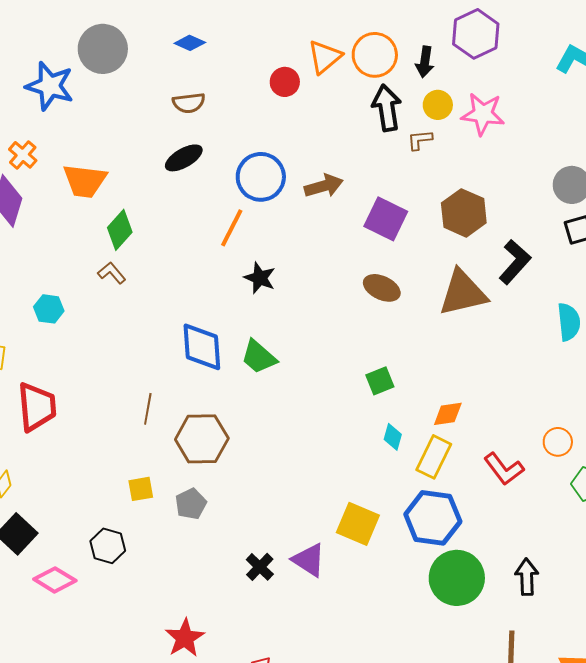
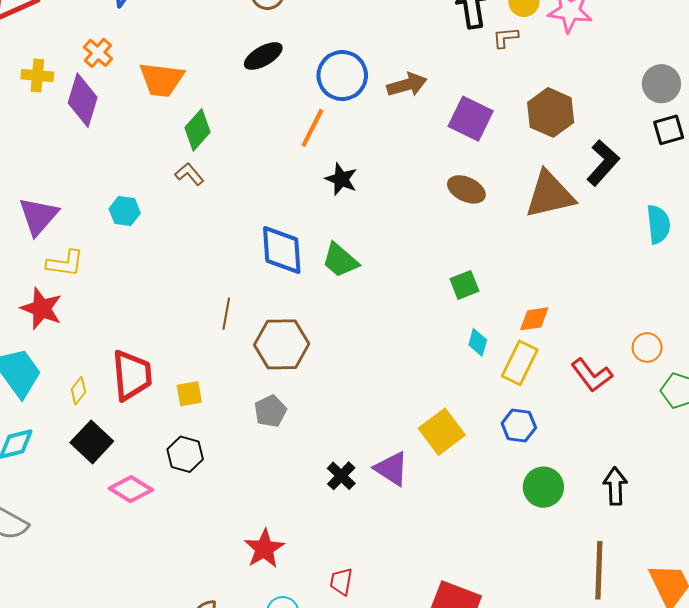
red trapezoid: (37, 407) -> (132, 375), moved
yellow square: (141, 489) -> (189, 394), moved
blue hexagon: (433, 518) -> (519, 426), size x0.6
yellow square: (358, 524) -> (442, 432), turned 30
green circle: (457, 578) -> (543, 487), size x0.7

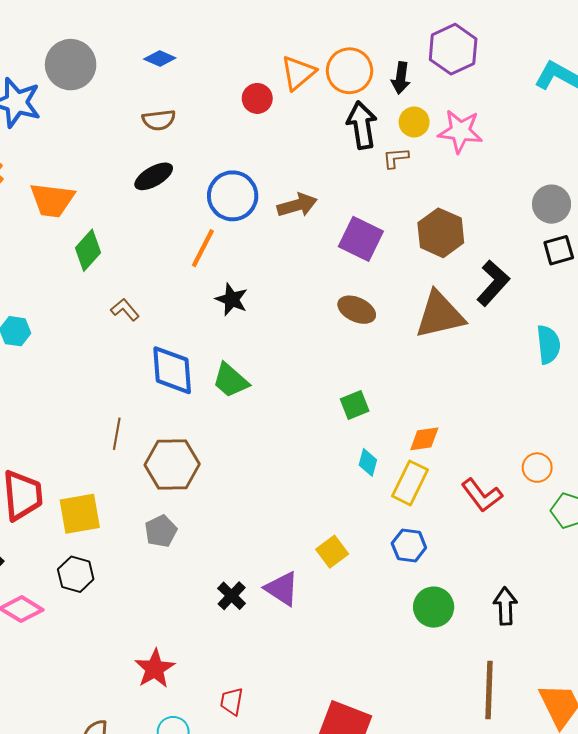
brown L-shape: (189, 174) -> (125, 310), moved
yellow square: (189, 394) -> (80, 514), size x1.6
yellow square: (442, 432) -> (332, 552), size x0.7

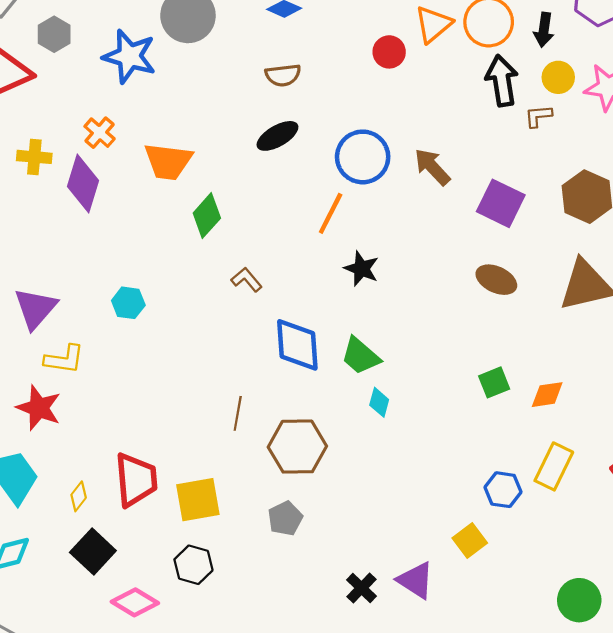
brown arrow: (297, 205) -> (432, 167), turned -117
orange diamond: (424, 439) -> (547, 395), moved
cyan diamond: (368, 462) -> (379, 402), moved
blue hexagon: (409, 546) -> (503, 490), moved

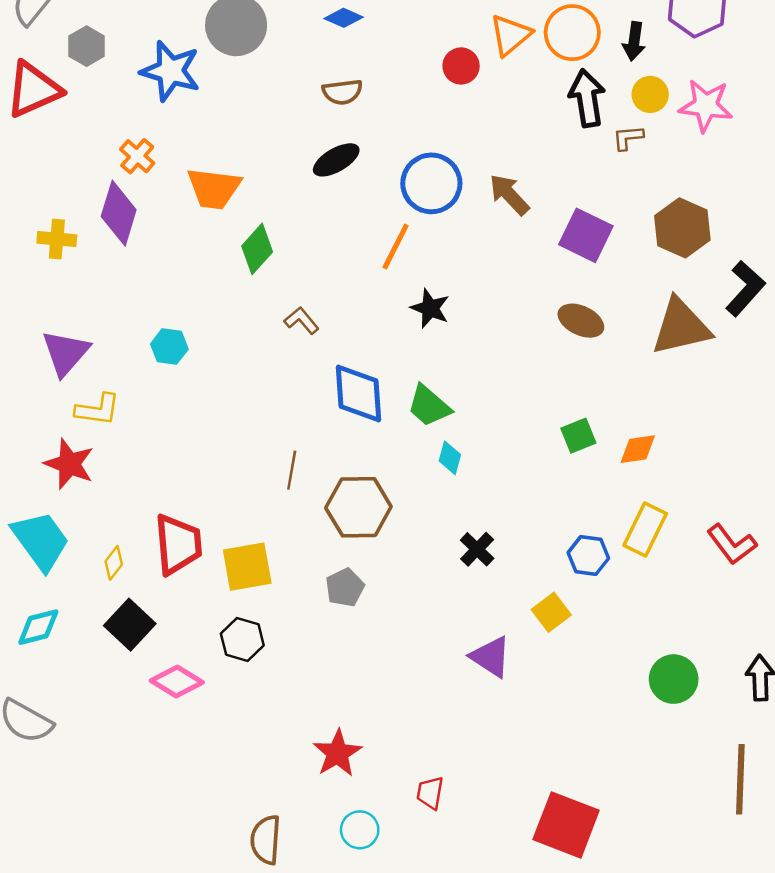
yellow cross: (34, 157) -> (57, 239), moved
black cross: (361, 588) -> (477, 549), moved

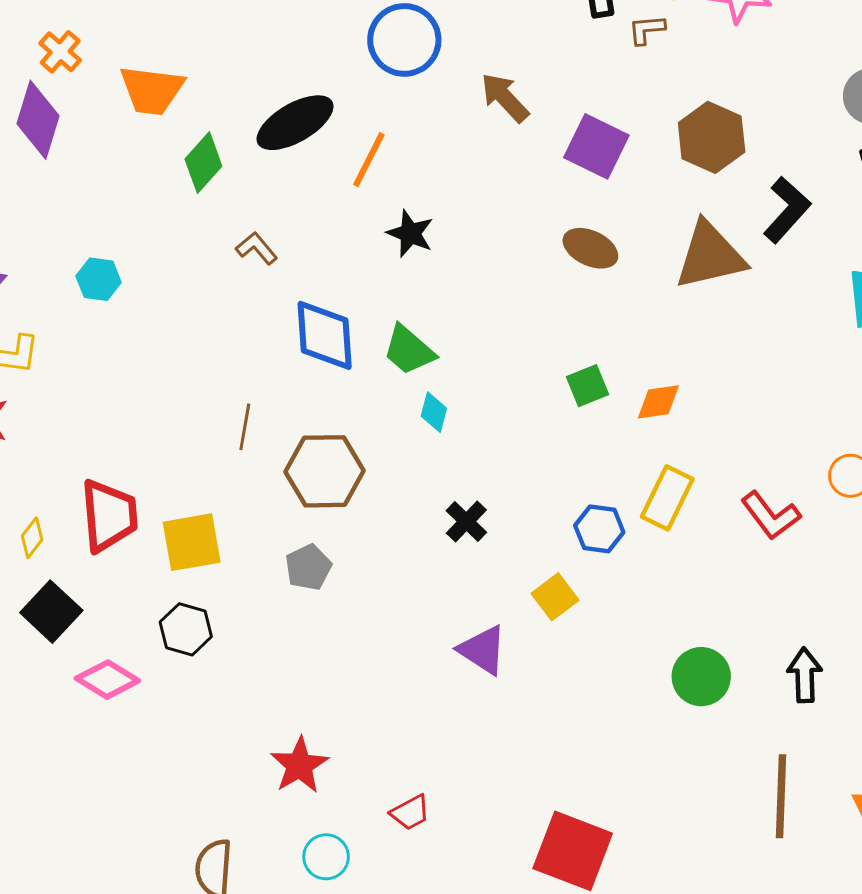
black ellipse: (336, 160) -> (295, 123), moved, size x1.4
blue circle: (431, 183) -> (404, 40), moved
red trapezoid: (430, 793) -> (410, 812), turned -128

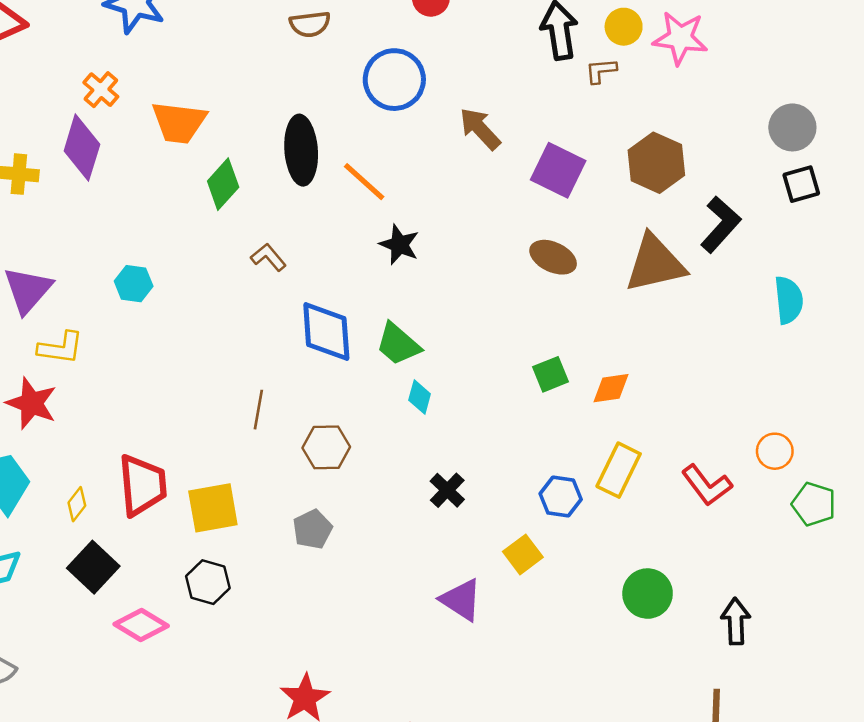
black ellipse: (295, 123) -> (301, 150), turned -64
orange line: (369, 160) -> (364, 182), turned -75
brown hexagon: (325, 471) -> (326, 447), size x0.7
green circle: (701, 677) -> (648, 594), moved

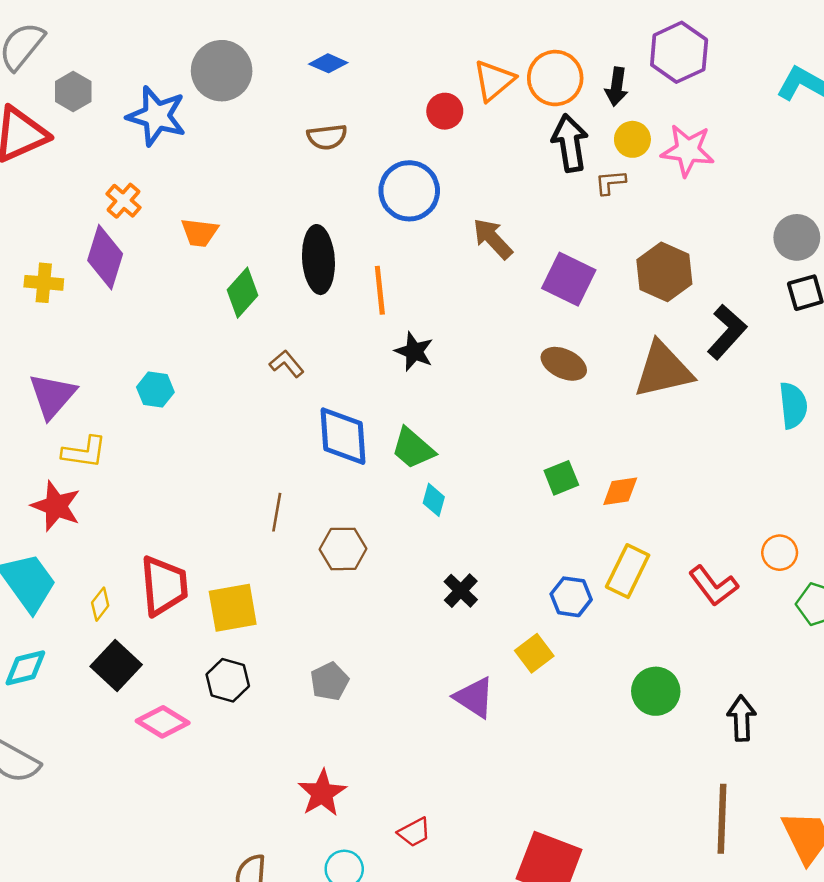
orange trapezoid: (179, 122) -> (200, 233), size x0.7
orange line: (364, 182) -> (380, 290), turned 42
gray pentagon: (312, 529) -> (330, 681), moved

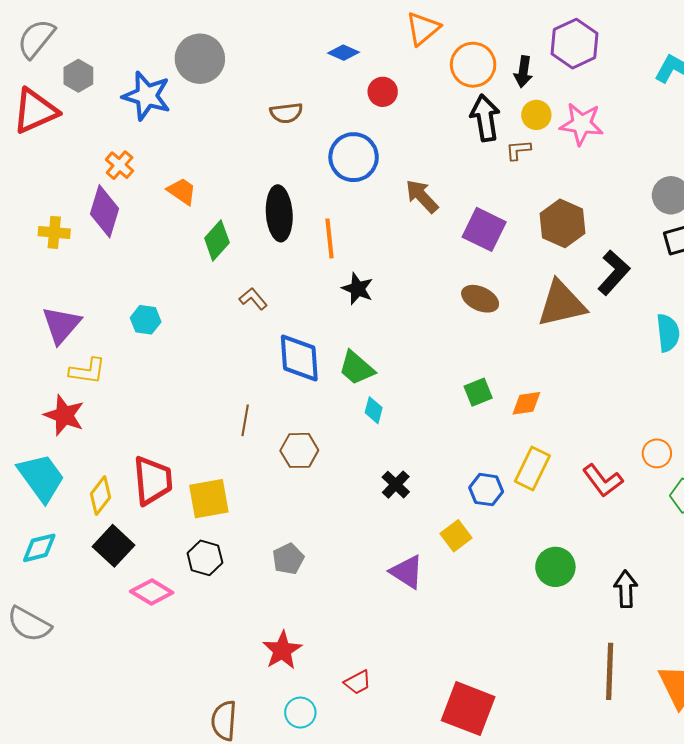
blue diamond: (328, 63) -> (344, 53), moved
orange triangle: (494, 80) -> (423, 29), moved
orange trapezoid: (200, 233) -> (182, 191), turned -152
yellow diamond: (100, 604) -> (100, 496), size x1.4

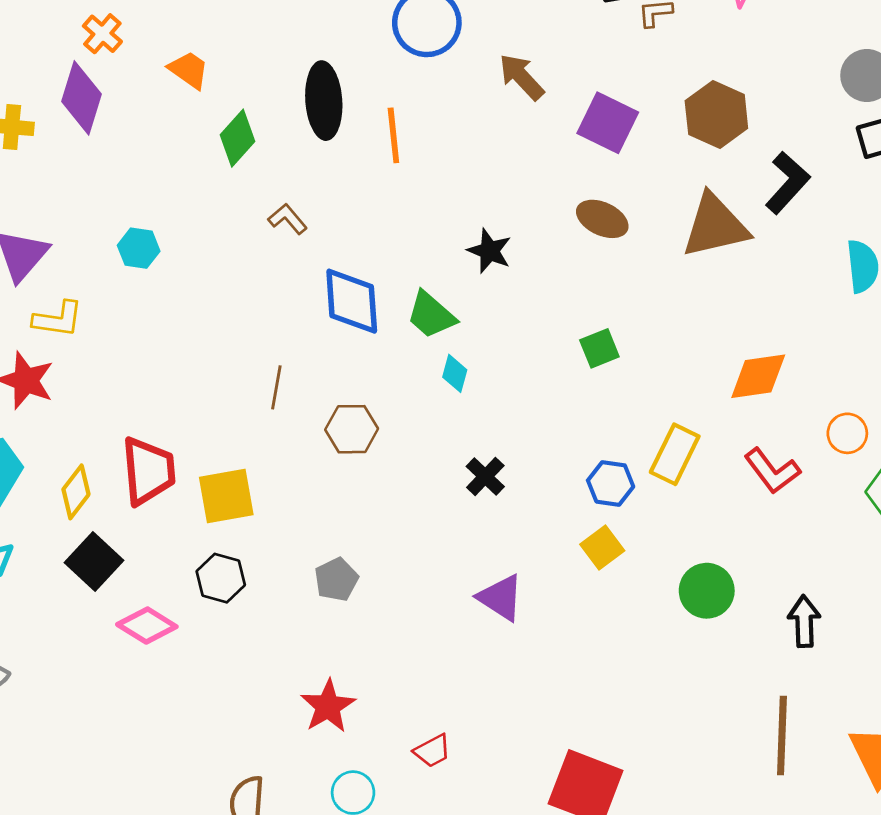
black star: (358, 289) -> (489, 251), moved
orange diamond: (526, 403) -> (758, 376), moved, size x1.4
yellow square: (456, 536) -> (602, 548), moved

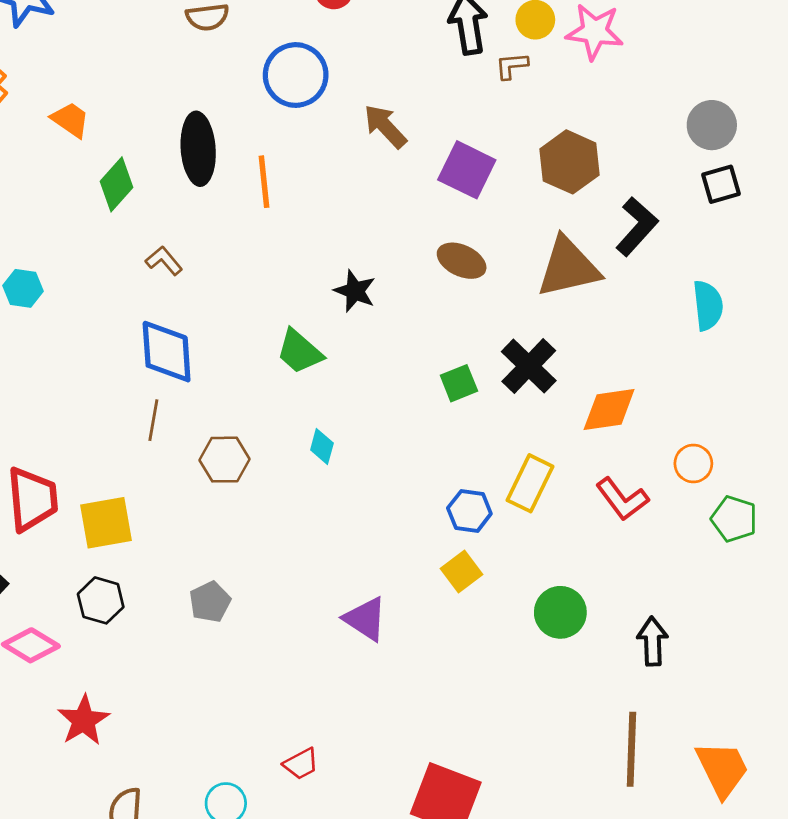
blue diamond: (352, 301) -> (167, 352), moved
cyan diamond: (455, 373) -> (322, 446), moved
black cross: (485, 477) -> (529, 366), moved, size x1.5
red star: (328, 706) -> (84, 720), moved

